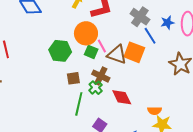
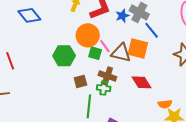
blue star: (168, 23) -> (122, 16), moved
green cross: (96, 88) -> (104, 88), turned -32
red diamond: (122, 97) -> (142, 82), moved

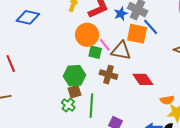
blue diamond: (29, 15) -> (28, 17), turned -35
orange square: (138, 48) -> (137, 34), moved
green hexagon: (64, 56) -> (74, 76), moved
brown square: (80, 81) -> (74, 92), moved
green cross: (104, 88) -> (68, 105), moved, turned 32

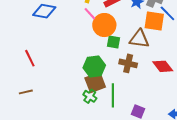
pink line: (105, 45) -> (90, 14), moved
brown square: (74, 92) -> (95, 83), size x1.5

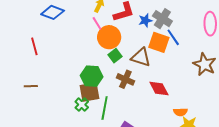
green square: (113, 42) -> (115, 56), turned 32
red line: (30, 58) -> (34, 46), moved
brown line: (26, 92) -> (31, 86), moved

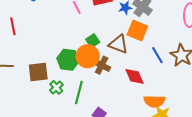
orange circle: (109, 37) -> (88, 56), moved
blue line: (173, 37) -> (157, 55), moved
brown square: (90, 92) -> (38, 72), moved
orange semicircle: (180, 112) -> (154, 101), size x1.5

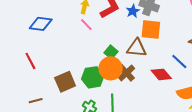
blue line: (157, 55) -> (179, 61), moved
brown cross: (102, 65) -> (126, 73), turned 36
brown square: (38, 72) -> (65, 82), moved

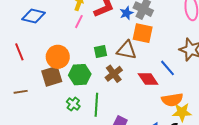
pink line: (86, 25) -> (79, 22), turned 64
green square: (111, 52) -> (101, 51), turned 32
orange circle: (111, 68) -> (58, 57), moved

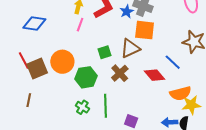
brown triangle: (126, 50) -> (130, 48), turned -30
brown square: (52, 76) -> (37, 69), moved
brown line: (21, 92) -> (29, 100), turned -64

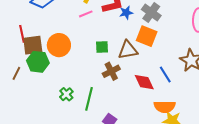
blue star: (127, 12) -> (126, 13), moved
pink line: (80, 25) -> (86, 14), turned 32
green hexagon: (86, 77) -> (38, 62), moved

